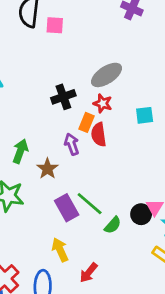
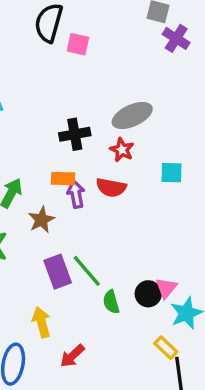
orange rectangle: (86, 122) -> (63, 179), moved, turned 60
red semicircle: (99, 135) -> (111, 188), turned -80
green semicircle: (113, 225) -> (111, 302), turned 114

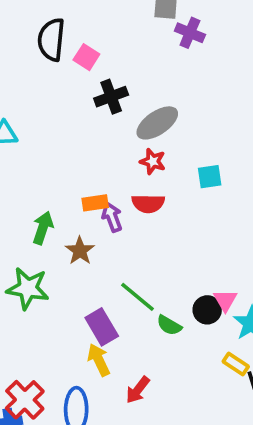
pink square: (78, 44) -> (86, 57), turned 30
black cross: (75, 134) -> (111, 97), moved
purple rectangle: (58, 272) -> (102, 327), moved
green semicircle: (111, 302) -> (169, 325), turned -35

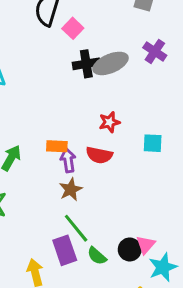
purple cross: (190, 33) -> (155, 51), moved
gray ellipse: (157, 123) -> (110, 63), moved
red star: (153, 161) -> (109, 122), turned 30
brown star: (80, 251) -> (71, 189), moved
purple rectangle: (102, 327) -> (65, 250), moved

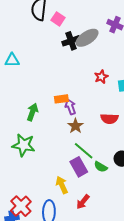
red star: (109, 122) -> (101, 77), moved
red semicircle: (99, 155) -> (109, 119), moved

